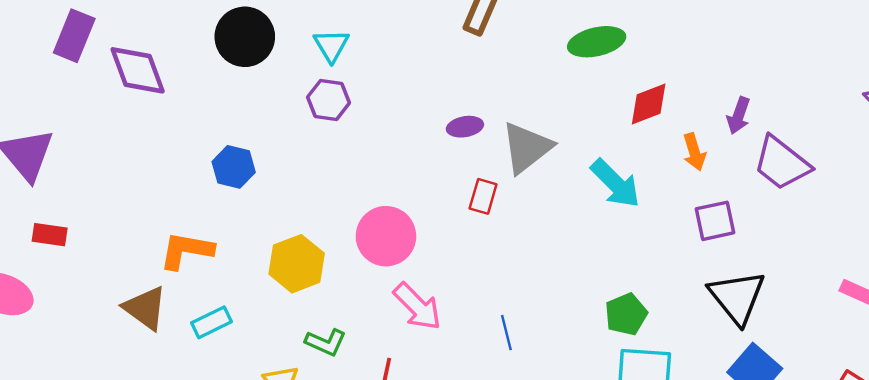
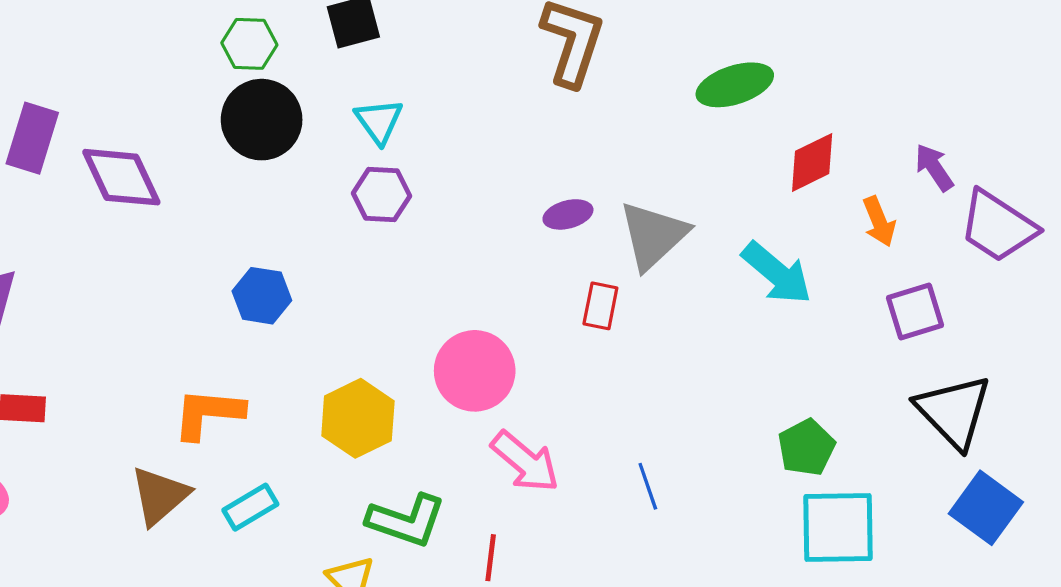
purple arrow: (739, 116) -> (934, 167), turned 132
brown triangle: (145, 308) -> (160, 496), turned 48
green L-shape: (326, 342) -> (406, 520), size x1.4

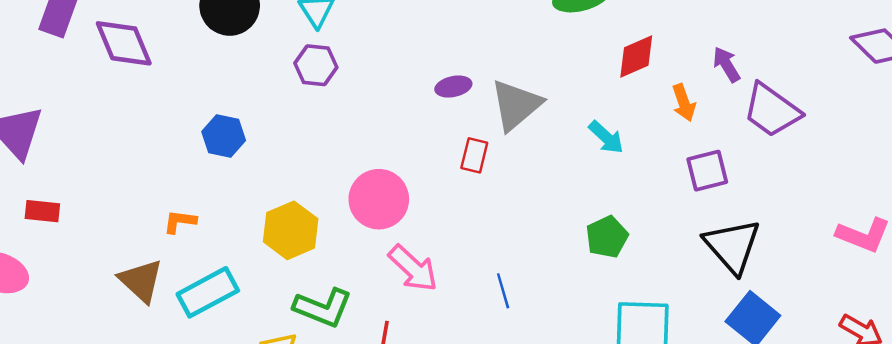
cyan arrow: (777, 273) -> (606, 137), size x0.7
orange L-shape: (208, 413) -> (180, 221), size x0.6
green pentagon: (806, 448) -> (607, 237), moved
brown triangle: (160, 496) -> (141, 281), turned -39
cyan rectangle: (250, 507) -> (208, 292), size x1.5

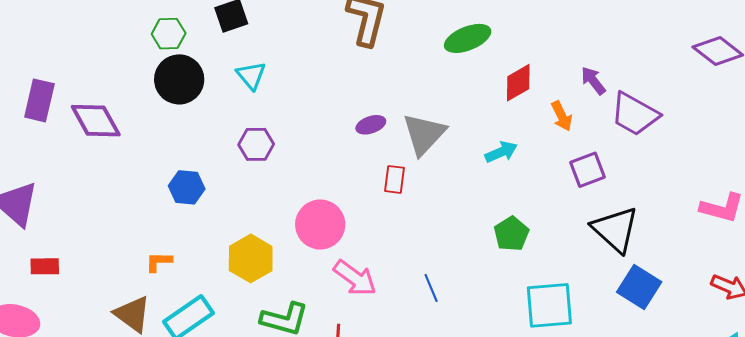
purple hexagon: (316, 65) -> (256, 144), moved
cyan arrow: (606, 137) -> (501, 152), turned -60

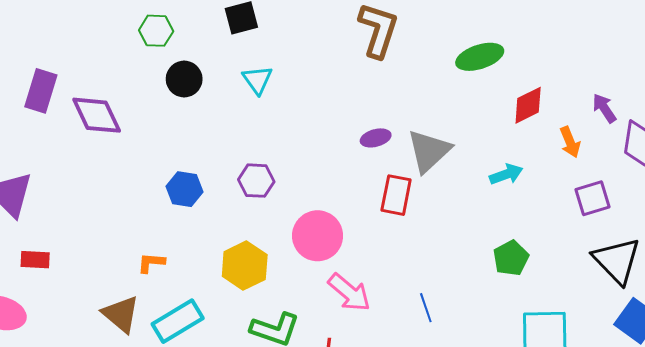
green hexagon: (169, 34) -> (156, 31), moved
black circle: (179, 79) -> (184, 79), size x0.7
purple hexagon: (256, 144) -> (256, 181), moved
red rectangle: (395, 179) -> (396, 195), size x1.4

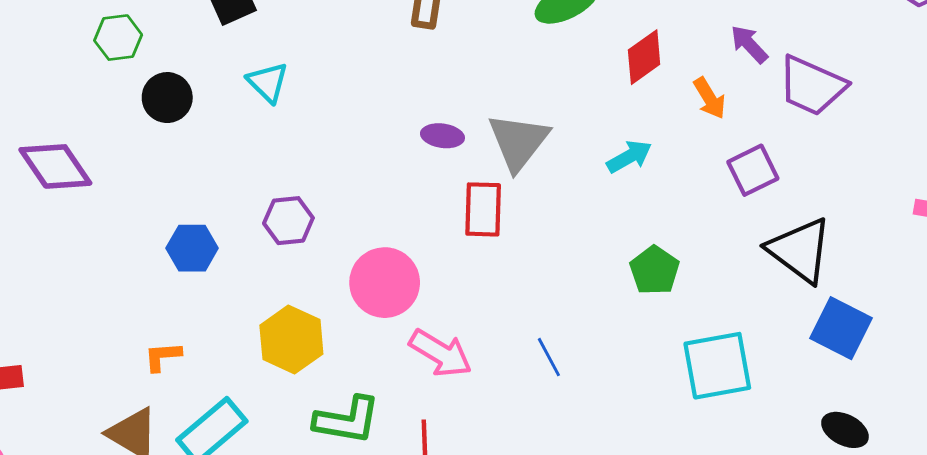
purple ellipse: (376, 138) -> (442, 136), turned 32

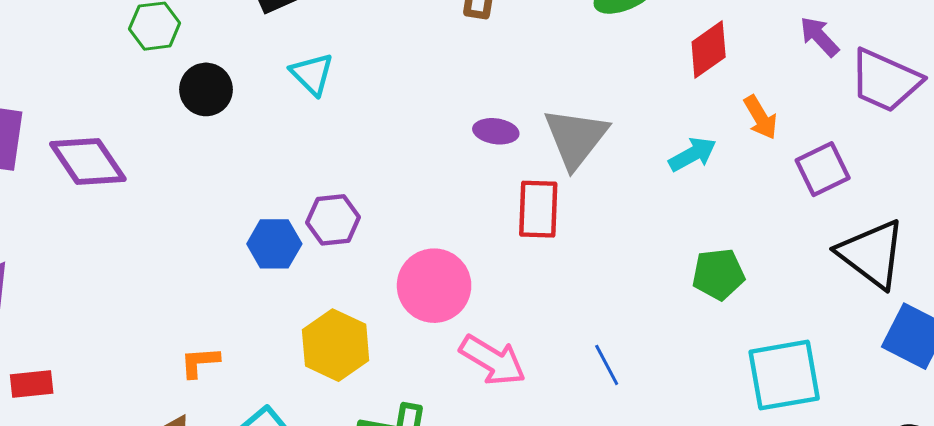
orange arrow: (710, 98) -> (760, 117), moved
blue hexagon: (192, 248) -> (274, 244), moved
green pentagon: (654, 270) -> (718, 274), turned 30

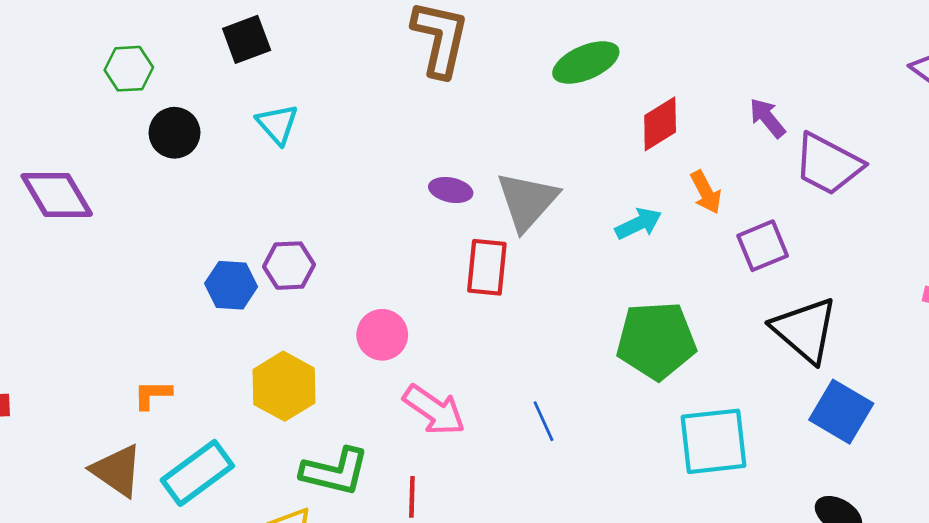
green pentagon: (718, 274) -> (656, 340), size x1.6
pink circle: (434, 286) -> (382, 335), size x0.7

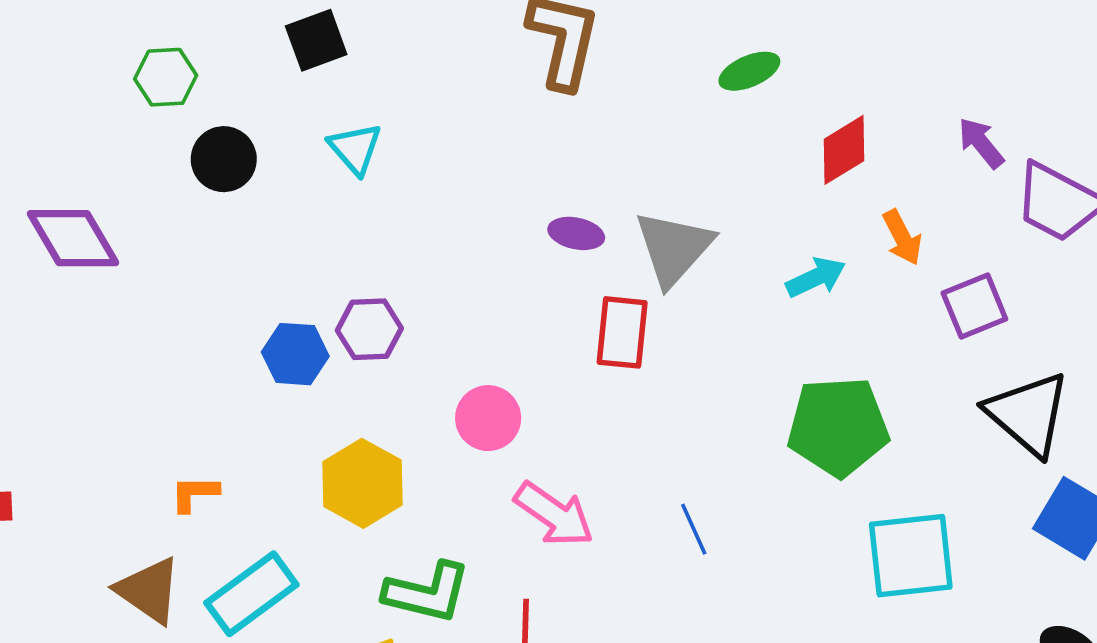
green ellipse: (586, 62) -> (749, 71), size x0.7

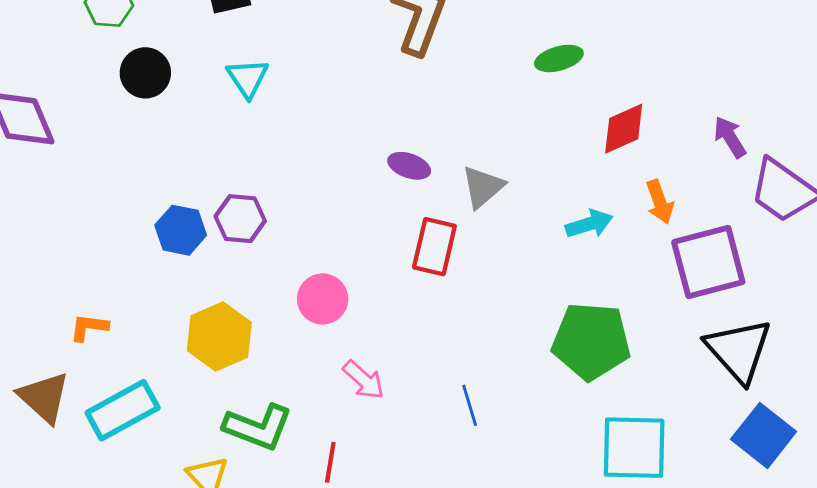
gray triangle: (674, 248) -> (483, 187), size x0.7
purple square: (974, 306) -> (708, 262), size x1.5
pink arrow: (554, 514) -> (364, 380), size x0.7

